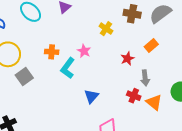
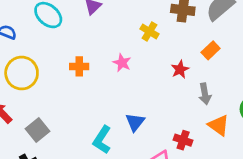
cyan L-shape: (68, 68) -> (102, 140), moved
gray square: (24, 77) -> (38, 130), moved
red cross: (134, 96) -> (183, 140), moved

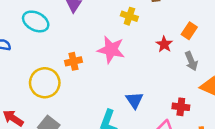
orange rectangle: (211, 50) -> (189, 31), moved
pink star: (122, 63) -> (111, 50), size x1.6
yellow circle: (22, 73) -> (45, 83), moved

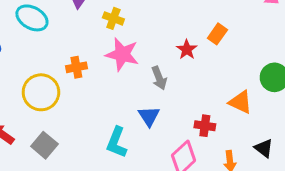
yellow cross: (129, 16) -> (113, 18), moved
gray arrow: (191, 61) -> (159, 78), moved

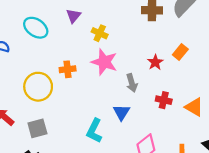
red cross: (205, 126) -> (164, 100), moved
gray square: (44, 145) -> (37, 128), turned 30

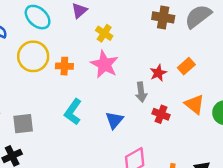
gray arrow: (132, 83) -> (141, 92), moved
yellow circle: (38, 87) -> (33, 56), moved
orange triangle: (194, 107) -> (194, 104), moved
cyan L-shape: (94, 131) -> (73, 112), moved

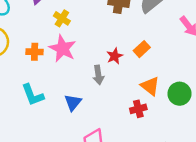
orange cross: (64, 66) -> (35, 52), moved
cyan L-shape: (73, 112) -> (33, 95), turned -55
red cross: (161, 114) -> (138, 109), moved, turned -35

